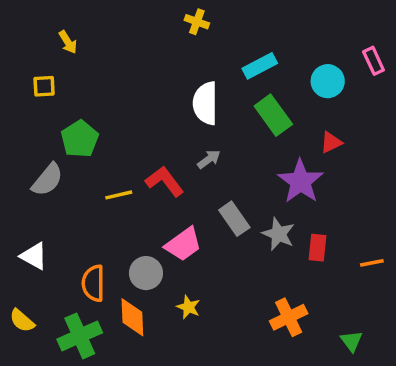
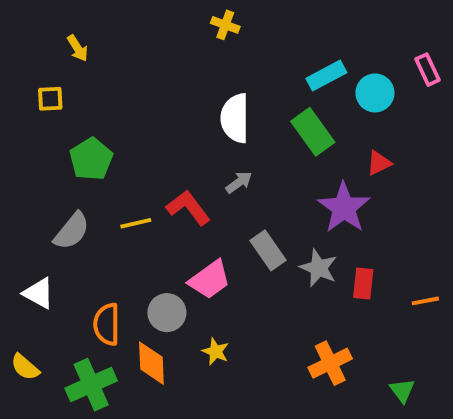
cyan rectangle: (260, 66) -> (326, 75), moved
gray semicircle: (47, 180) -> (72, 231), moved

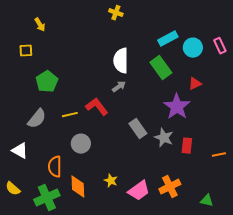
pink rectangle: (427, 70) -> (220, 46), moved
gray arrow: (239, 182) -> (119, 87), moved
pink trapezoid: (210, 280) -> (139, 191), moved
gray circle: (167, 313) -> (81, 144), moved
green triangle: (402, 390) -> (207, 201), turned -40

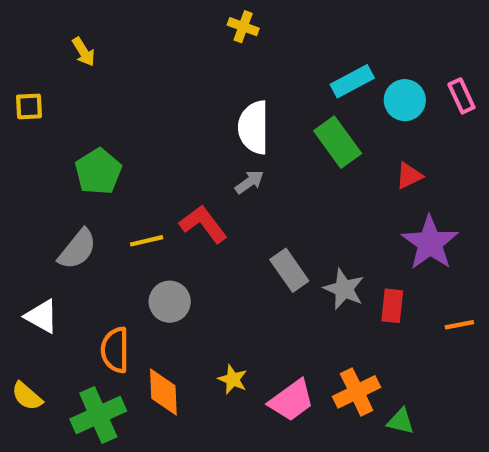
yellow square: (26, 51) -> (29, 106), moved
purple star: (177, 107) -> (430, 243), moved
green triangle: (207, 201) -> (401, 421), moved

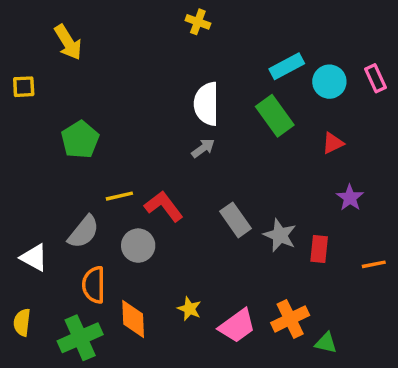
yellow arrow: (84, 52) -> (68, 42), size x1.5
red L-shape: (203, 224) -> (164, 206), moved
purple star: (430, 243) -> (350, 198), size x0.6
gray semicircle: (77, 249) -> (83, 232), moved
yellow semicircle: (27, 396) -> (22, 322), turned 56

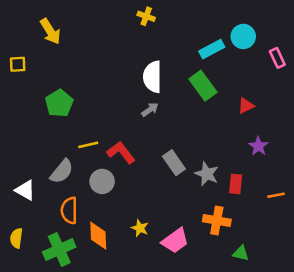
cyan circle: (329, 82) -> (243, 36), moved
orange cross: (290, 319) -> (217, 221), moved, turned 36

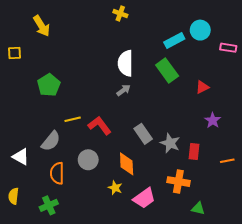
pink rectangle: (277, 58) -> (228, 48), turned -56
gray circle: (102, 181) -> (88, 160), moved
orange diamond: (98, 236) -> (127, 164), moved
green cross: (59, 250) -> (49, 205), size x0.7

